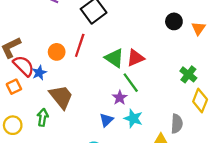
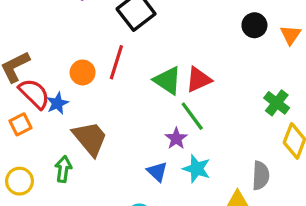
blue triangle: (106, 120) -> (157, 172), turned -32

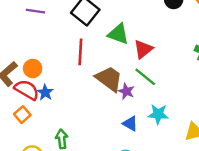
orange circle: (83, 72) -> (33, 68), moved
green triangle: (168, 80) -> (118, 34), moved
brown trapezoid: (90, 138) -> (109, 79), moved
purple star: (176, 138) -> (126, 91), moved

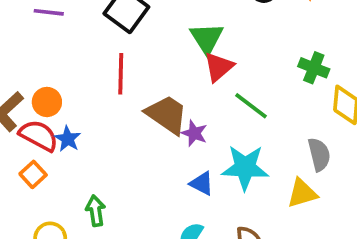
green triangle: (118, 34) -> (207, 38), moved, turned 40
green line: (145, 77) -> (251, 106), moved
cyan star: (158, 114) -> (245, 167), size x1.4

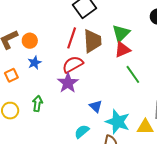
brown trapezoid: (167, 115) -> (92, 41), moved, turned 35
purple star: (194, 133) -> (68, 83), moved, size x1.5
red semicircle: (39, 136) -> (73, 64), moved, turned -75
cyan star: (245, 167) -> (118, 122), moved

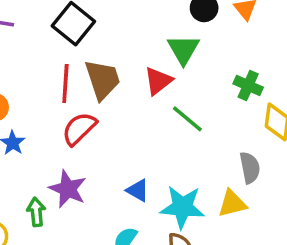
green triangle: (121, 33) -> (183, 49), moved
purple star: (68, 83) -> (68, 189), moved

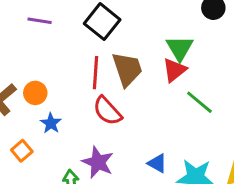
green triangle: (183, 49) -> (180, 48), moved
red semicircle: (79, 129) -> (107, 111), turned -88

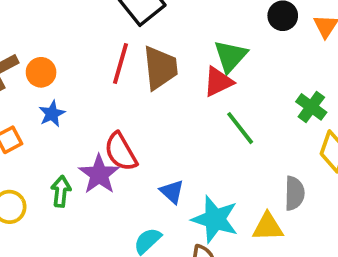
red semicircle: (107, 111) -> (121, 152), moved

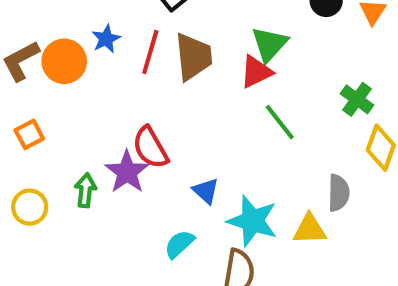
orange circle: (41, 72) -> (64, 61), size x1.4
blue star: (52, 114) -> (106, 39), moved

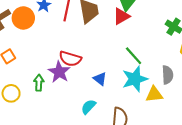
green line: (280, 122) -> (134, 56), moved
red semicircle: (150, 147) -> (70, 59), turned -40
cyan star: (252, 221) -> (135, 79), moved, turned -30

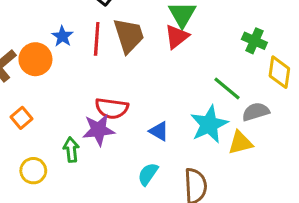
green line: (134, 56) -> (227, 89), moved
purple star: (59, 72) -> (98, 130), turned -30
gray semicircle: (168, 75) -> (256, 112), turned -96

